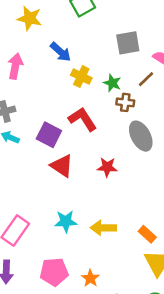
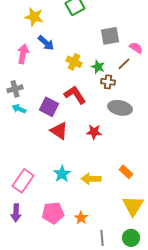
blue arrow: (61, 52) -> (46, 43), moved
gray ellipse: (141, 136) -> (120, 108), turned -50
cyan star: (66, 221) -> (62, 174), turned -30
orange rectangle: (147, 234) -> (126, 172), moved

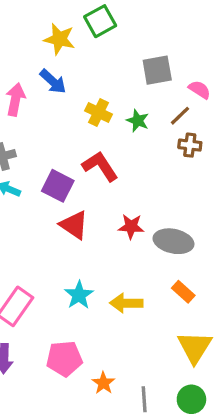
yellow star: (34, 17) -> (59, 39), moved
brown cross: (108, 82) -> (190, 145), moved
gray ellipse: (120, 108) -> (173, 241), moved
orange star: (81, 218) -> (103, 383), moved

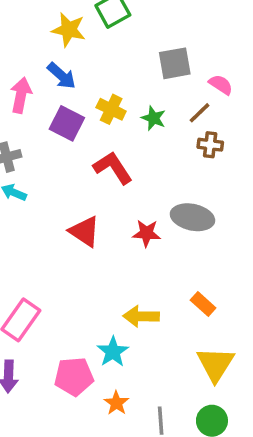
purple square: (58, 186) -> (67, 123), moved
gray ellipse: (173, 241) -> (192, 217), moved
cyan star: (79, 295) -> (113, 352), moved

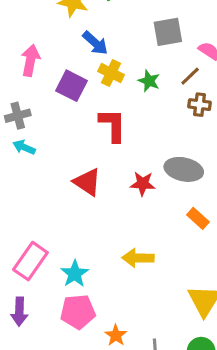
blue arrow: (62, 76) -> (95, 43), moved
red L-shape: (113, 168) -> (113, 125), turned 33
orange rectangle: (203, 304) -> (198, 218), moved
cyan star: (113, 352) -> (75, 274), moved

